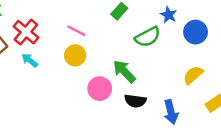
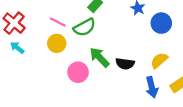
green semicircle: (148, 37) -> (84, 27), moved
black semicircle: (135, 101) -> (125, 64), moved
blue arrow: (171, 112) -> (152, 87), moved

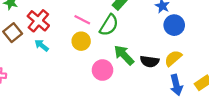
blue circle: (161, 23) -> (174, 25), moved
green semicircle: (84, 27) -> (109, 25), turned -30
yellow semicircle: (159, 60) -> (173, 58), moved

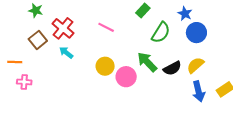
green semicircle: (109, 25) -> (161, 33), moved
yellow circle: (81, 41) -> (105, 66), moved
black semicircle: (150, 61) -> (172, 68), turned -36

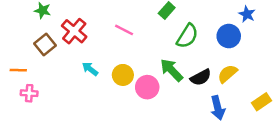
blue star: (185, 14) -> (247, 14), moved
cyan arrow: (66, 53) -> (90, 69), moved
blue arrow: (199, 91) -> (218, 108), moved

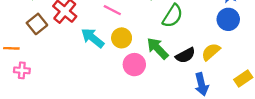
blue circle: (229, 36) -> (228, 19), moved
cyan arrow: (90, 69) -> (93, 38), moved, size x1.5
yellow circle: (123, 75) -> (122, 38), moved

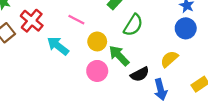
yellow circle: (122, 38) -> (97, 41), moved
black semicircle: (185, 55) -> (140, 74), moved

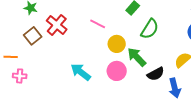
cyan arrow: (58, 46) -> (81, 72), moved

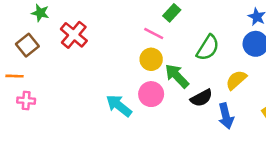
pink line: (98, 24) -> (154, 34), moved
green semicircle: (150, 29) -> (208, 48), moved
brown square: (33, 36) -> (27, 45), moved
cyan arrow: (81, 72) -> (119, 106), moved

